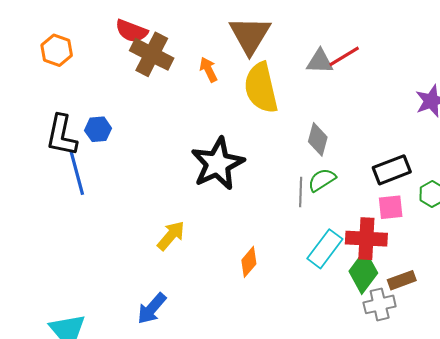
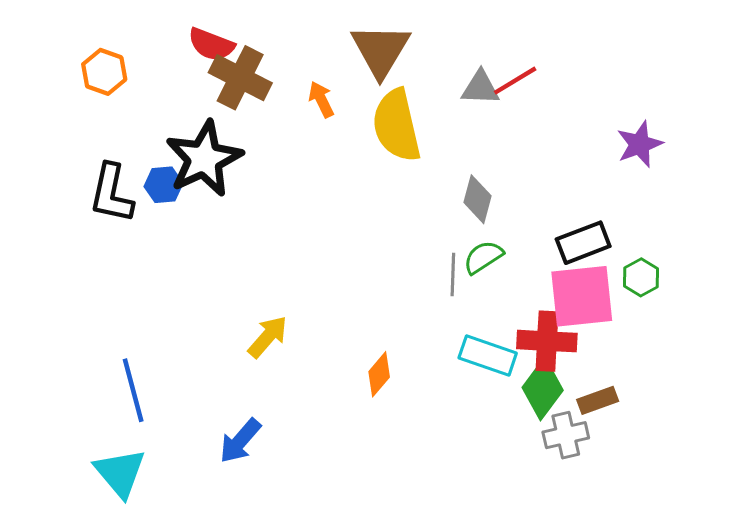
black star: (218, 164) -> (204, 159), moved
blue line: (77, 173) -> (133, 390), moved
pink square: (391, 207) -> (582, 296), size x1.8
cyan rectangle: (325, 249) -> (488, 356), turned 72

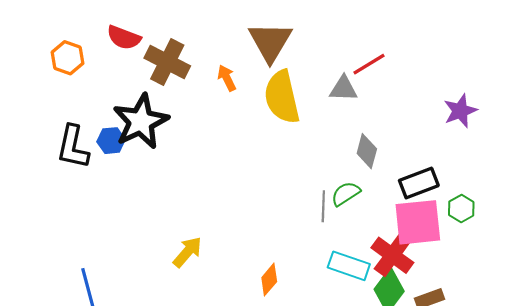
red semicircle: (211, 44) -> (124, 38), moved
gray triangle: (480, 88) -> (343, 89), moved
gray diamond: (478, 199) -> (367, 151), moved
red cross: (547, 341) -> (392, 255), turned 33

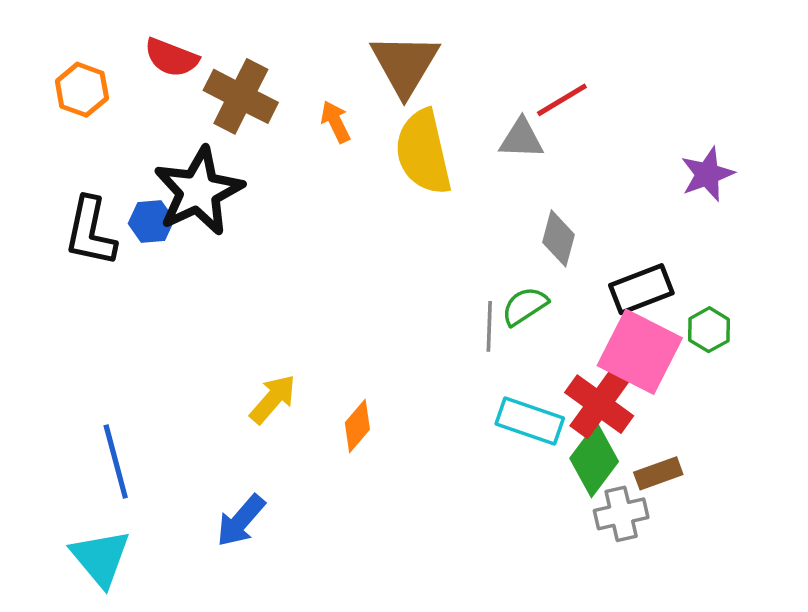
pink square: (418, 222) -> (640, 352), turned 33
orange diamond: (269, 280) -> (357, 426), moved

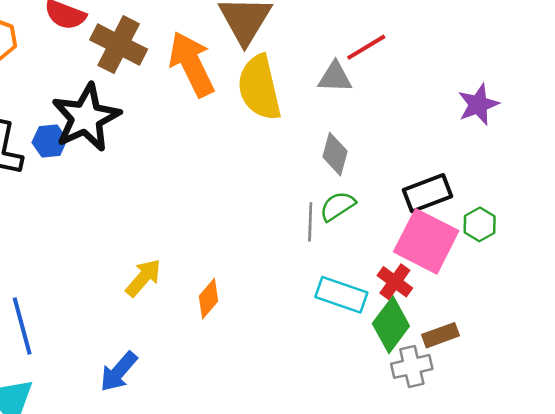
orange arrow: (335, 122) -> (192, 64), size x2.0
gray diamond: (559, 238) -> (335, 154), moved
red cross: (599, 404) -> (395, 282), size x0.7

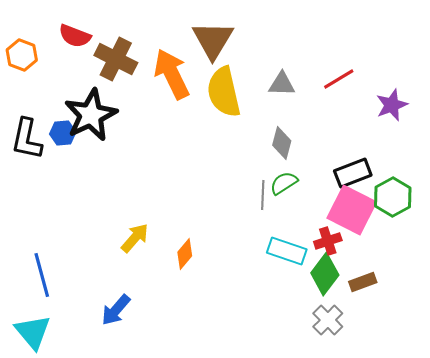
red line: (366, 47) -> (339, 79), moved
green hexagon: (480, 224) -> (393, 197), size x1.5
red cross: (395, 282) -> (328, 241), turned 36
gray cross: (412, 366) -> (328, 320), moved, turned -32

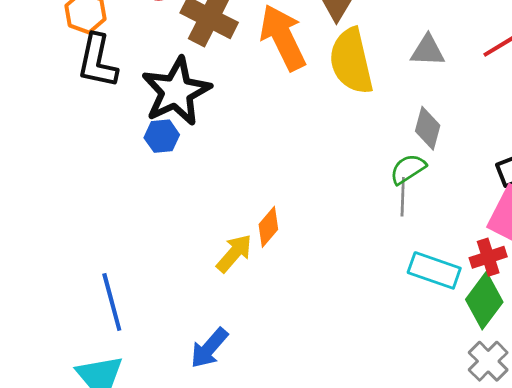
blue hexagon: (63, 133) -> (162, 136), moved
black L-shape: (27, 139) -> (97, 61), moved
green semicircle: (284, 183) -> (408, 169), moved
orange diamond: (185, 254) -> (268, 227), moved

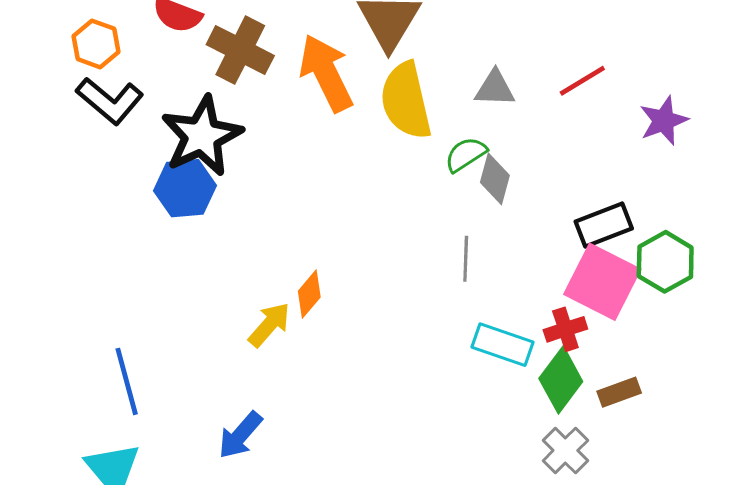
black L-shape: (97, 61) -> (110, 101), turned -62
blue hexagon: (162, 136) -> (185, 188), size x1.5
green semicircle: (408, 169) -> (466, 154), moved

